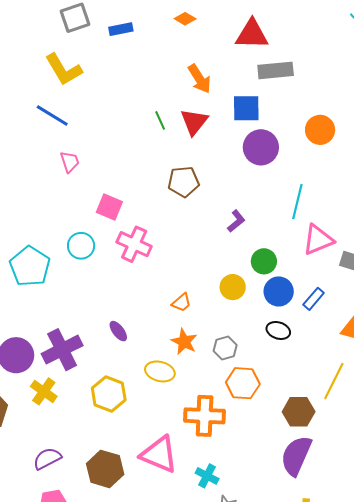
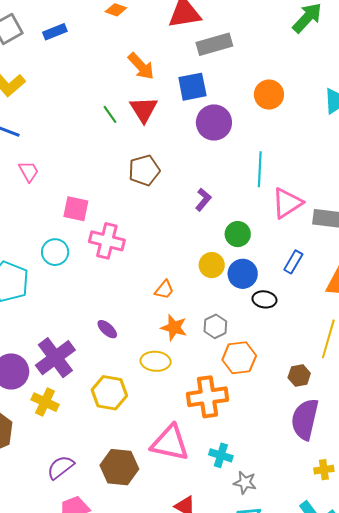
blue circle: (279, 291) -> (243, 274), moved
brown hexagon: (299, 412) -> (299, 376), size x0.7

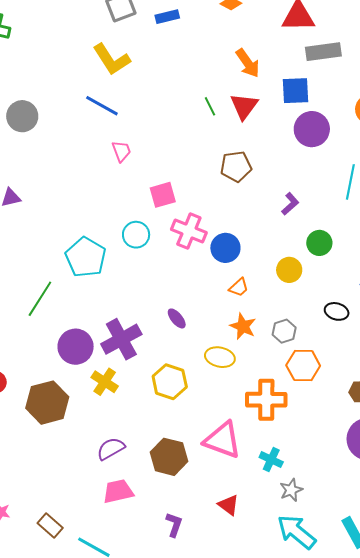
pink square: (76, 209) -> (163, 195), turned -36
blue circle: (243, 274) -> (225, 248), moved
gray star: (245, 483) -> (291, 490), turned 30

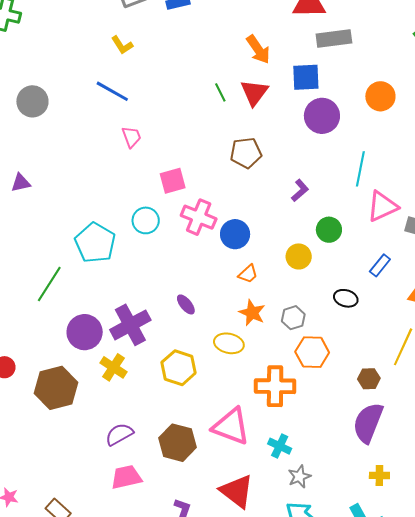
yellow L-shape: (112, 59) -> (122, 45), size x0.6
red triangle: (229, 505) -> (237, 491), size x1.6

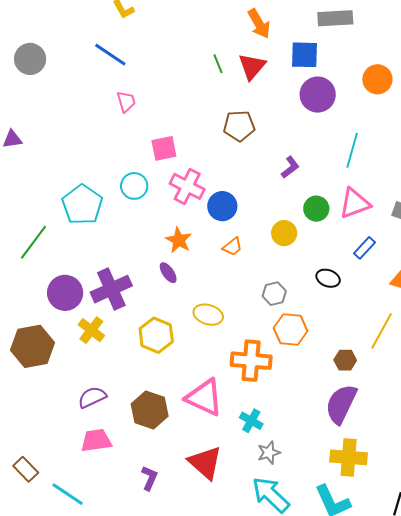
pink triangle: (382, 206) -> (355, 203), moved
orange star: (252, 313) -> (179, 240), moved
yellow cross: (379, 475) -> (349, 457), size x1.8

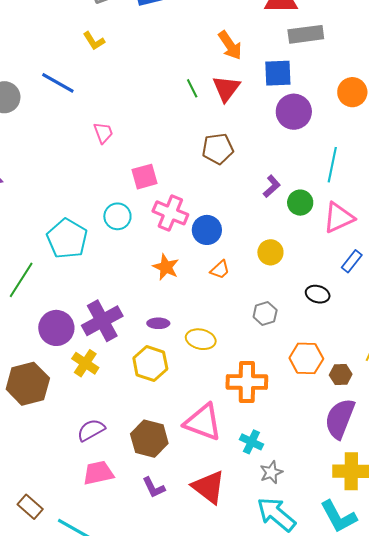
blue line: (110, 55) -> (58, 83), moved
green circle: (316, 209) -> (300, 203), moved
purple ellipse: (168, 273) -> (158, 323), moved, turned -50
orange hexagon: (291, 330) -> (306, 358), moved
purple L-shape: (149, 478) -> (154, 487), moved, turned 135

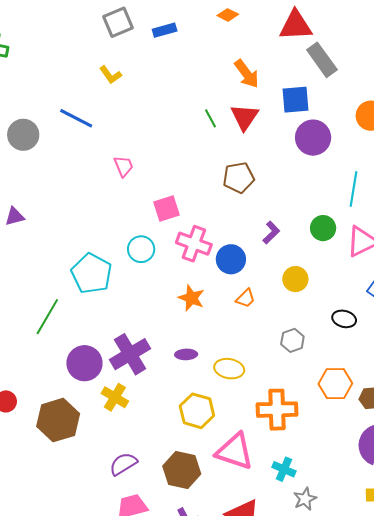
gray rectangle: (306, 34) -> (322, 60), turned 64
purple L-shape: (272, 186) -> (271, 233), moved
yellow hexagon: (150, 364) -> (197, 411), moved

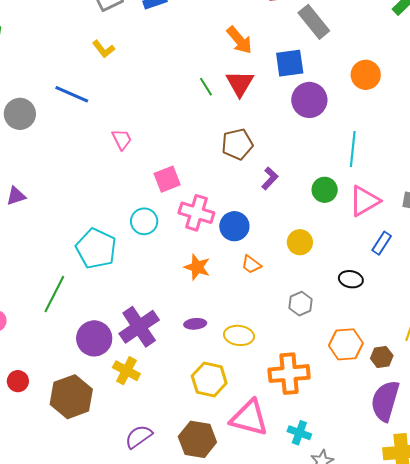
purple L-shape: (271, 233) -> (270, 178), moved
orange trapezoid: (246, 298) -> (251, 264), turned 85

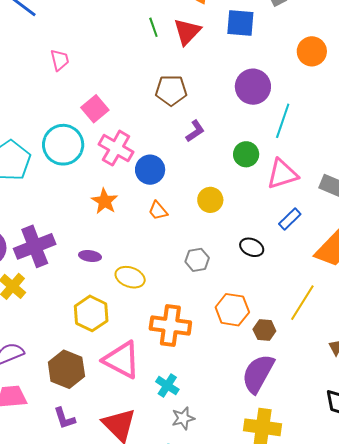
purple circle: (309, 100) -> (253, 87), moved
pink square: (167, 179) -> (95, 109), turned -32
cyan circle: (144, 221) -> (63, 145), size x1.5

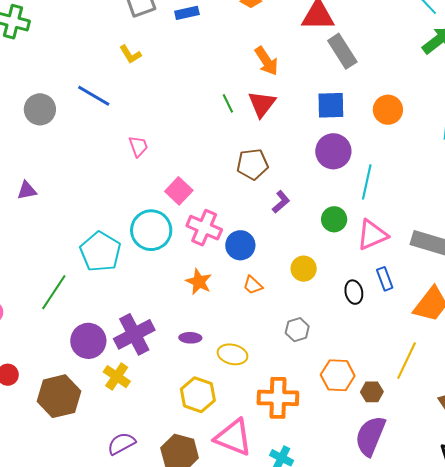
blue square: (240, 23) -> (331, 105), moved
blue rectangle: (290, 219) -> (385, 279), turned -60
black ellipse: (252, 247) -> (354, 292), moved, turned 60

